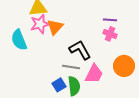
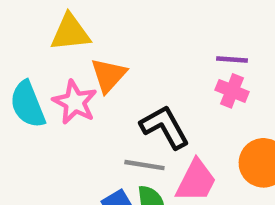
pink star: (40, 24) -> (75, 102), moved, turned -30

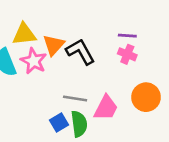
yellow triangle: (70, 33) -> (24, 34), moved
black L-shape: (165, 127) -> (80, 52), moved

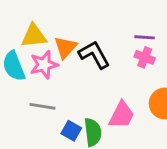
pink star: (34, 61) -> (44, 65), turned 30
gray line: (75, 98) -> (42, 106), moved
blue square: (59, 123) -> (71, 131), turned -30

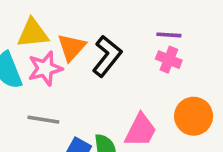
black L-shape: (94, 55) -> (107, 56), turned 68

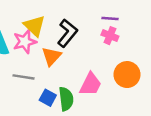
yellow triangle: (33, 33) -> (34, 26), moved, turned 50
orange triangle: (72, 47) -> (51, 56), moved

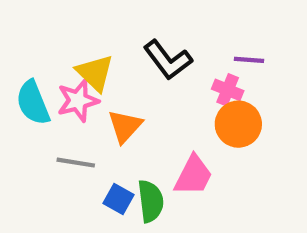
purple line: (110, 19) -> (249, 60), moved
black L-shape: (67, 33) -> (168, 60), moved, turned 104
orange circle: (127, 75) -> (238, 124), moved

